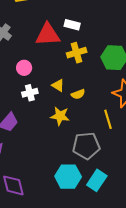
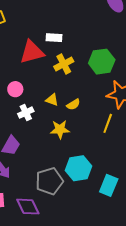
yellow line: (108, 119) -> (108, 123), turned 48
gray pentagon: (86, 146) -> (49, 181), moved
cyan hexagon: (68, 177) -> (79, 168), moved

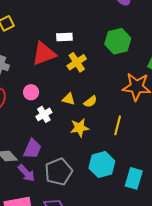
green hexagon: (102, 62) -> (118, 41), moved
yellow line: (108, 123) -> (118, 125), moved
gray pentagon: (49, 181) -> (59, 172), moved

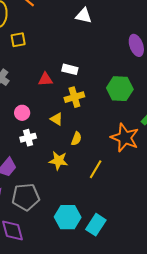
red triangle: (44, 54) -> (45, 79), size x0.6
yellow triangle: (69, 99) -> (57, 119), moved
yellow semicircle: (90, 102) -> (76, 139), turned -48
cyan hexagon: (102, 165) -> (68, 217), moved

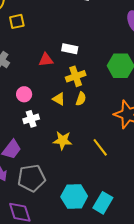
yellow semicircle: (76, 139) -> (81, 99), moved
yellow line: (96, 169) -> (100, 147), turned -66

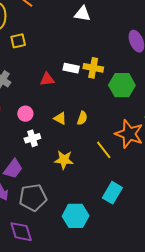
yellow cross: (76, 76) -> (93, 68), moved, turned 30
yellow line: (100, 147) -> (104, 150), moved
cyan rectangle: (103, 203) -> (112, 193), moved

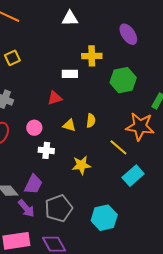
yellow cross: (93, 68) -> (92, 56), moved
red triangle: (47, 79) -> (55, 98), moved
white cross: (32, 138) -> (46, 150), turned 35
cyan rectangle: (112, 193) -> (133, 176), moved, turned 30

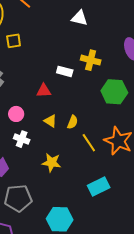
yellow line: (118, 147) -> (89, 143), moved

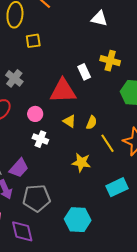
white rectangle: (65, 71) -> (84, 72), turned 49
red triangle: (44, 91) -> (63, 91), size x1.8
yellow star: (52, 163) -> (81, 162), moved

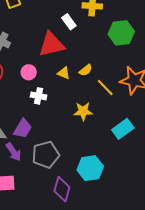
yellow semicircle: (92, 123) -> (86, 70), turned 40
purple diamond: (22, 231) -> (62, 189), moved, turned 40

